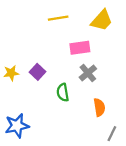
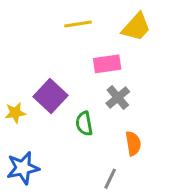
purple square: (38, 72) -> (50, 96), size x1.5
yellow star: (11, 73) -> (15, 113), moved
gray line: (112, 134) -> (110, 179), moved

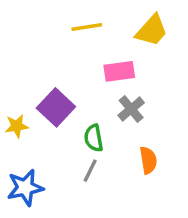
gray line: (110, 179) -> (90, 171), moved

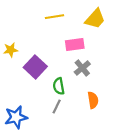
yellow star: (17, 126) -> (11, 50), moved

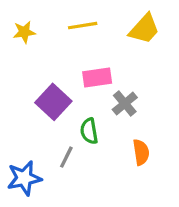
pink rectangle: (75, 44) -> (97, 78), moved
yellow star: (11, 50) -> (24, 32), moved
gray line: (57, 106) -> (66, 157), moved

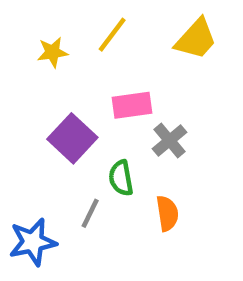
yellow line: (83, 26) -> (112, 35), turned -44
yellow star: (24, 32) -> (53, 52), moved
orange semicircle: (141, 152) -> (167, 213), moved

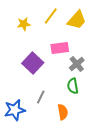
yellow trapezoid: (196, 39) -> (77, 20), moved
green semicircle: (121, 178) -> (73, 86), moved
orange semicircle: (167, 213) -> (63, 112), moved

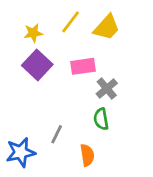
purple square: (33, 63) -> (37, 65), moved

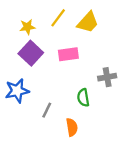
gray cross: (107, 88) -> (107, 77), moved, turned 30
blue star: (21, 152) -> (17, 91), moved

